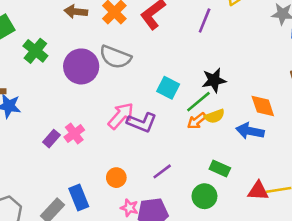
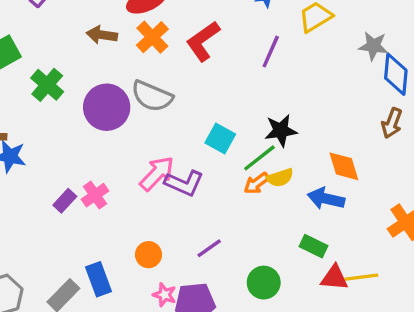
green rectangle: (220, 169) -> (313, 246), moved

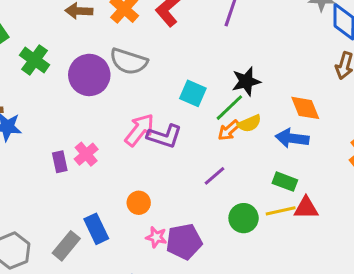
purple rectangle: (65, 201) -> (60, 162), turned -50
purple line: (209, 248) -> (214, 176), moved
yellow line: (361, 277) -> (281, 211), moved

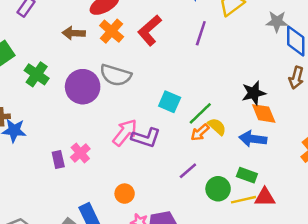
black star: (246, 81) -> (254, 93), moved
yellow semicircle: (249, 123) -> (217, 127), turned -114
green circle: (244, 218) -> (218, 189), moved

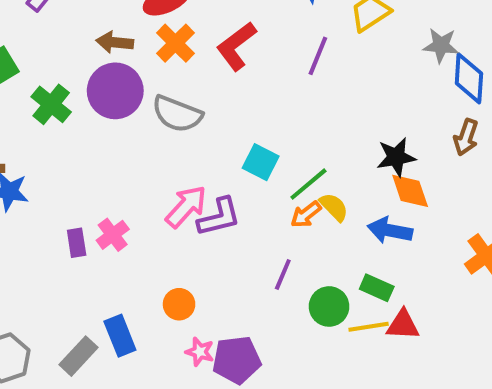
purple circle: (83, 87) -> (115, 91), moved
purple L-shape: (146, 138) -> (219, 217), turned -36
purple line: (188, 171) -> (283, 274), turned -30

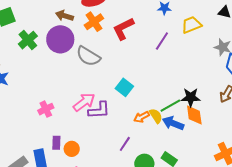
green line: (308, 184) -> (170, 106), moved
blue arrow: (390, 230) -> (173, 123), moved
purple rectangle: (77, 243) -> (56, 143), moved

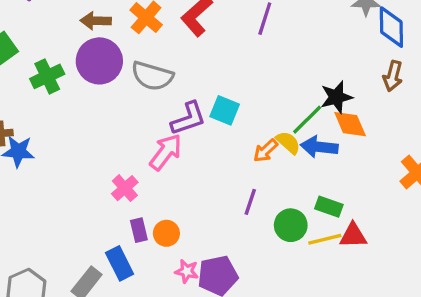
green cross: (28, 40) -> (47, 76), turned 30
pink cross: (46, 109) -> (125, 188), moved
purple L-shape: (99, 110) -> (188, 119), moved

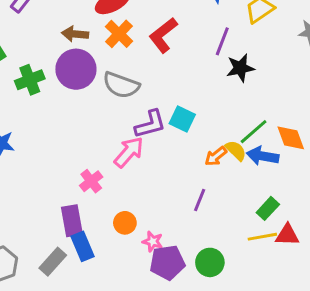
black star: (336, 97) -> (240, 68), moved
green rectangle: (329, 207) -> (268, 208), turned -70
green circle: (291, 225) -> (210, 262), moved
purple rectangle: (139, 230) -> (72, 221), moved, size x1.5
pink star: (187, 271) -> (153, 241), moved

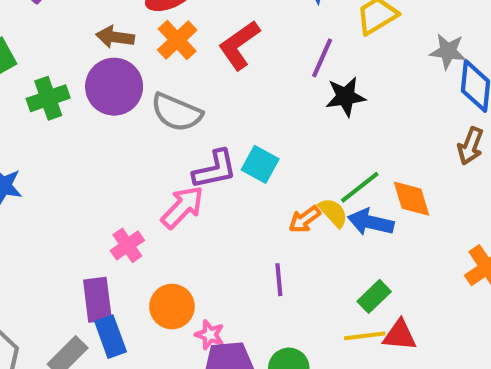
purple line: (200, 200) -> (279, 280), turned -30
orange circle: (125, 223) -> (172, 307), size x1.4

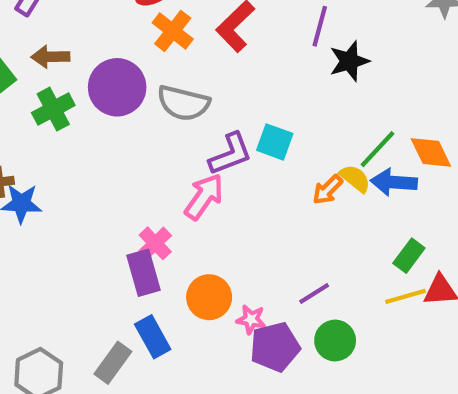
brown arrow: (115, 37) -> (50, 57), moved
purple line: (279, 280) -> (314, 293), moved, turned 72
purple rectangle: (97, 300) -> (143, 273), moved

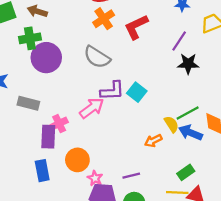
purple circle: (117, 87) -> (46, 58), moved
orange arrow: (328, 190) -> (153, 141), moved
gray rectangle: (113, 363) -> (28, 103), moved, turned 50

